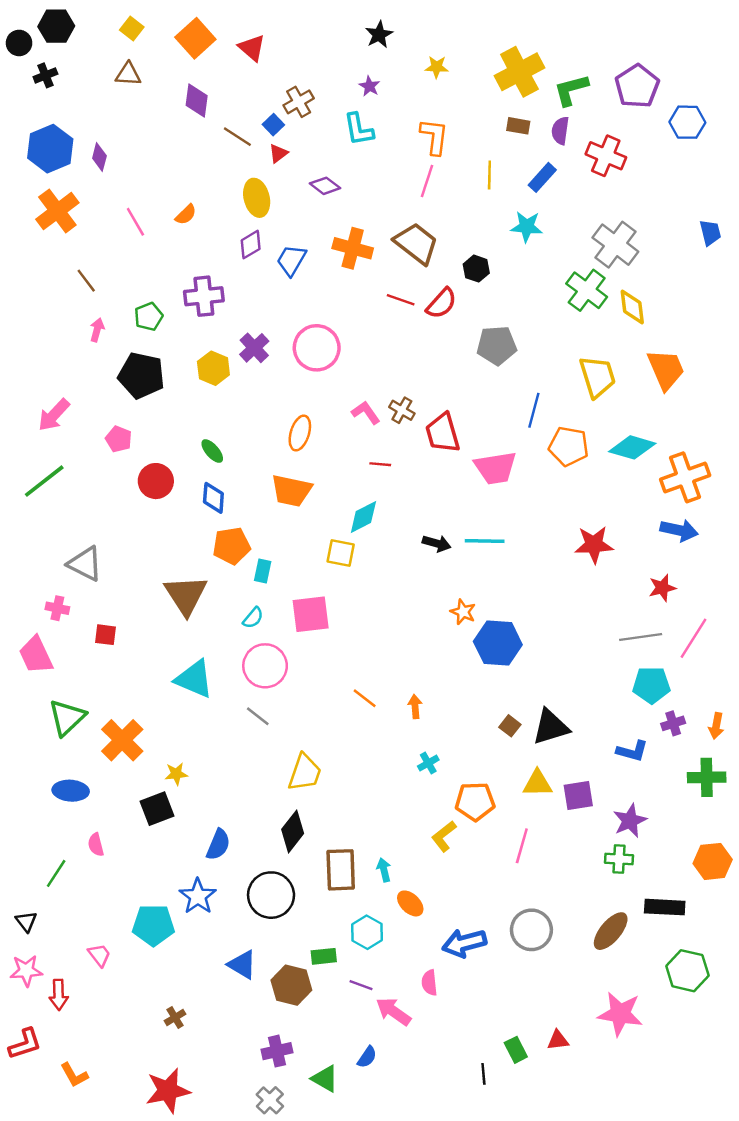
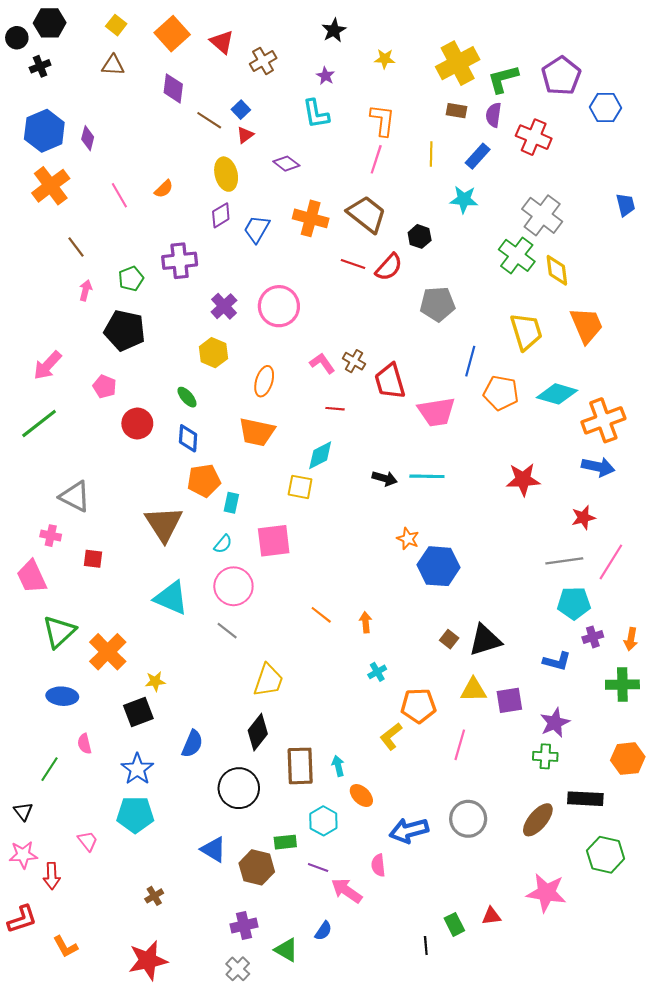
brown cross: (299, 102) -> (263, 61), moved
yellow hexagon: (213, 368) -> (213, 353), moved
blue star: (198, 896) -> (137, 769), moved

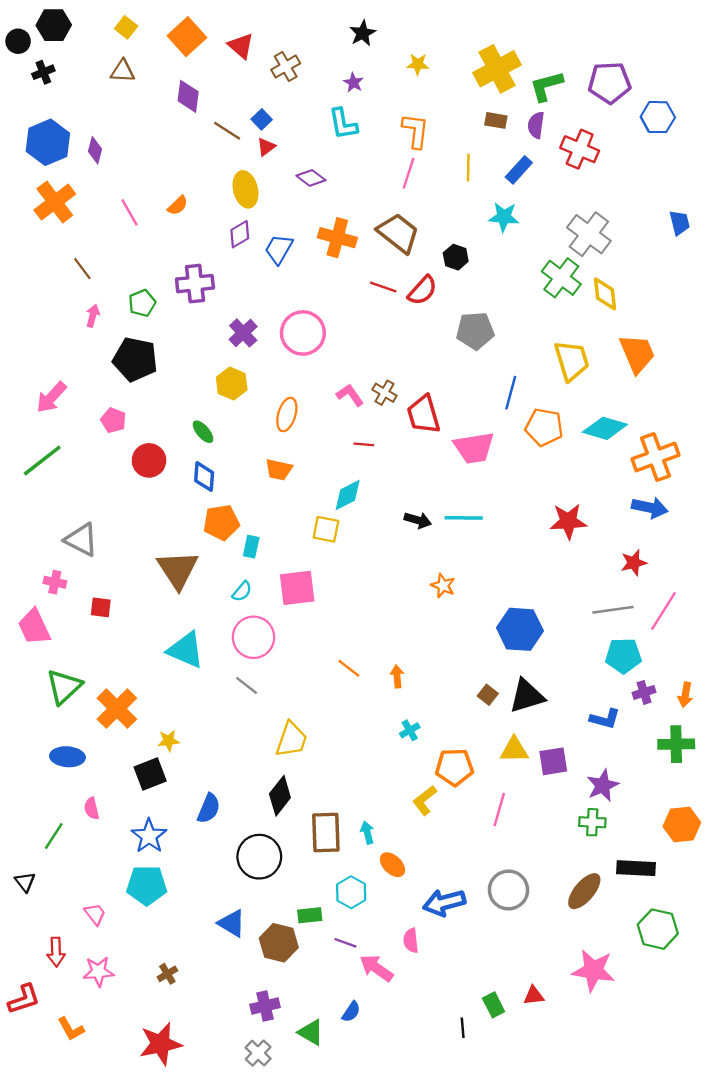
purple pentagon: (561, 76) -> (610, 83), turned 30
orange trapezoid: (257, 432) -> (279, 470), size x0.7
blue hexagon: (439, 566) -> (520, 629), moved
pink star: (23, 855) -> (98, 972), moved

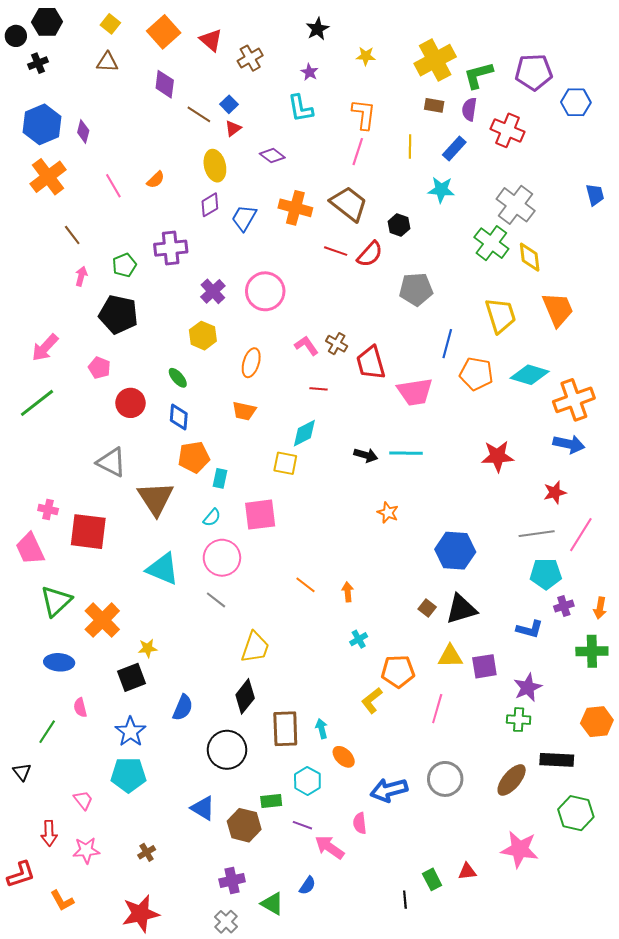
gray triangle: (81, 540) -> (111, 462), moved
red square: (101, 607) -> (88, 532), size x2.0

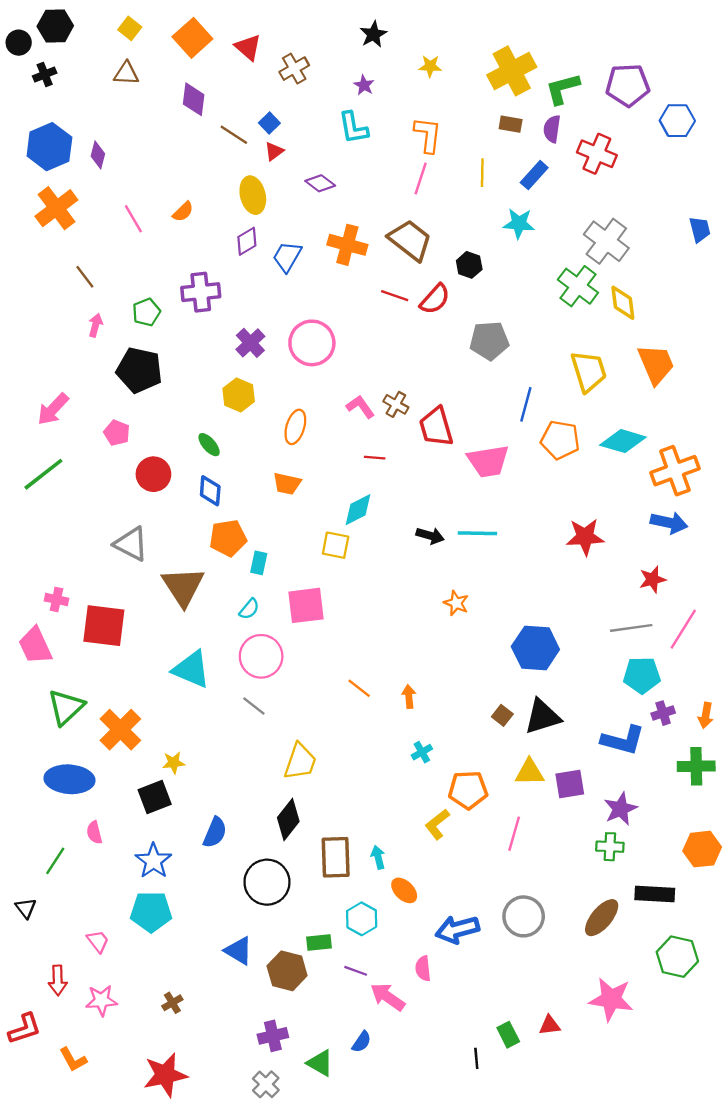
blue L-shape: (530, 629) -> (623, 740), size x1.4
blue ellipse: (59, 662) -> (69, 779), size x1.4

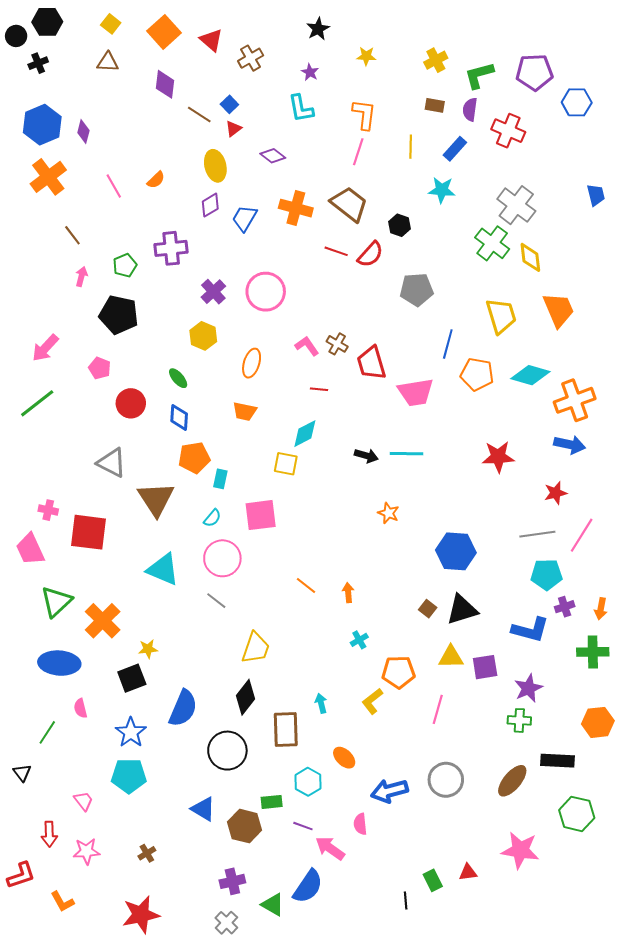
yellow cross: (512, 71) -> (436, 60), size x0.6
blue semicircle: (215, 832) -> (183, 708), size x1.4
cyan arrow: (378, 857) -> (321, 703), moved
blue semicircle: (362, 1042) -> (308, 886), size x1.8

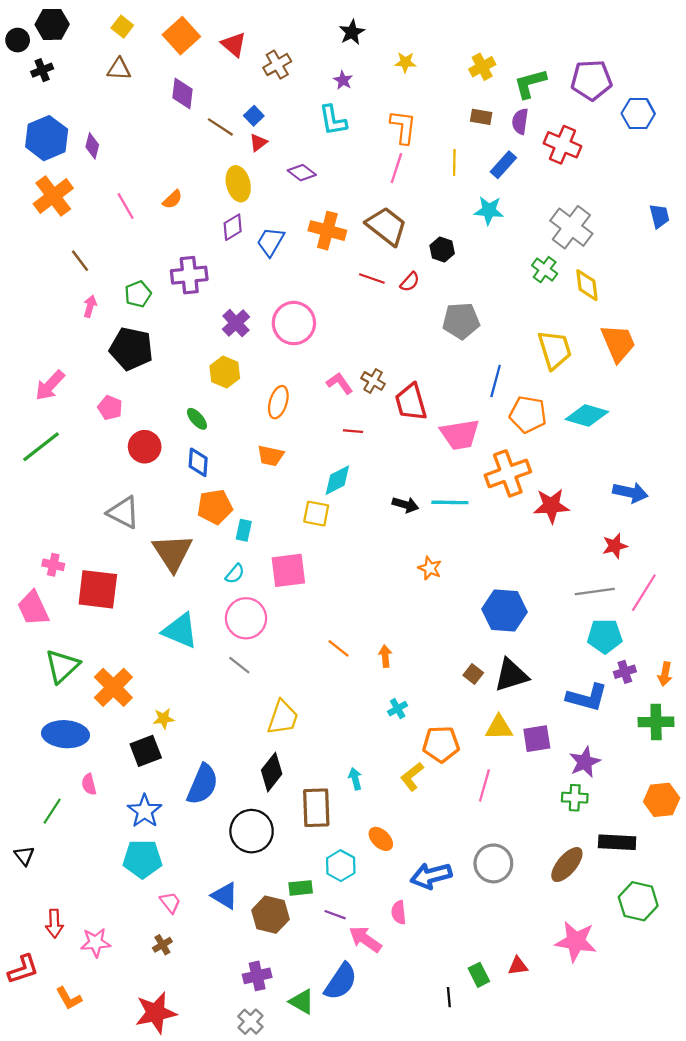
green cross: (492, 243) -> (545, 270), size x0.7
red semicircle: (370, 254) -> (410, 282), size x0.7
orange cross: (575, 400) -> (508, 473), moved
pink trapezoid: (83, 801) -> (170, 902), moved

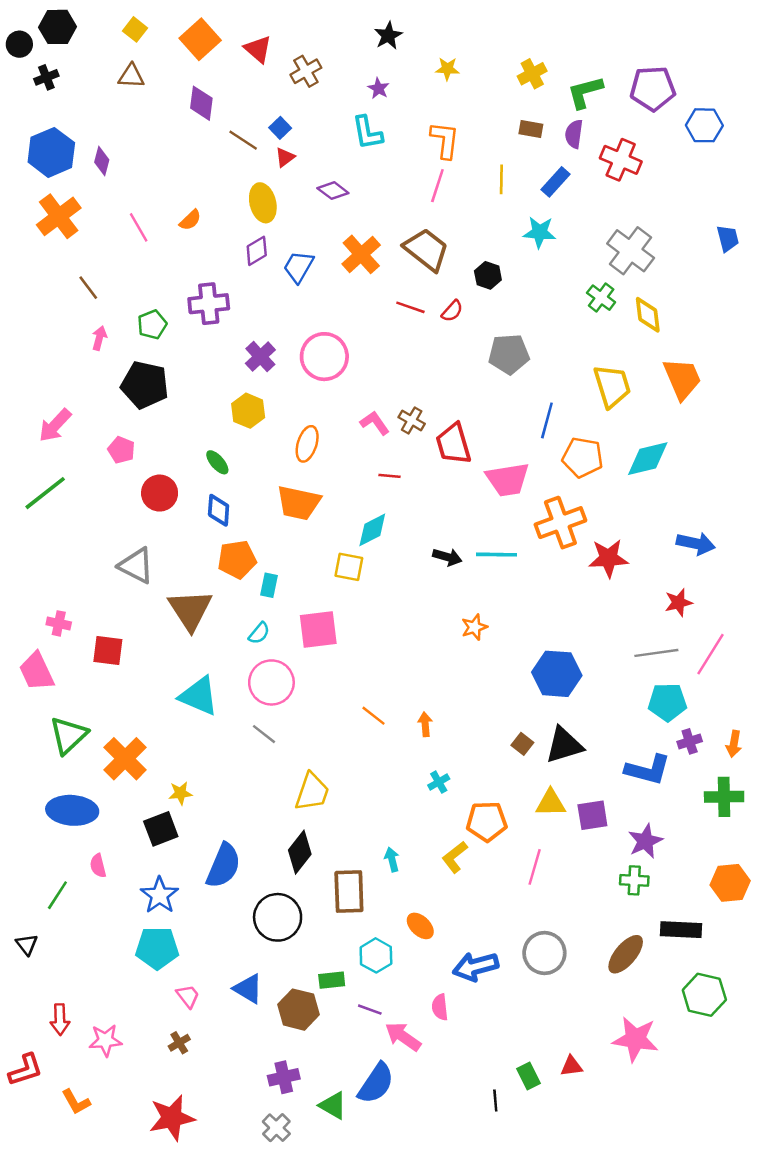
orange cross: (327, 231) -> (361, 254), turned 33
cyan diamond: (587, 416) -> (648, 459), turned -30
orange trapezoid: (271, 456) -> (299, 503), size x1.5
orange star: (430, 568) -> (474, 627), turned 30
red square: (98, 589) -> (108, 650), size x0.7

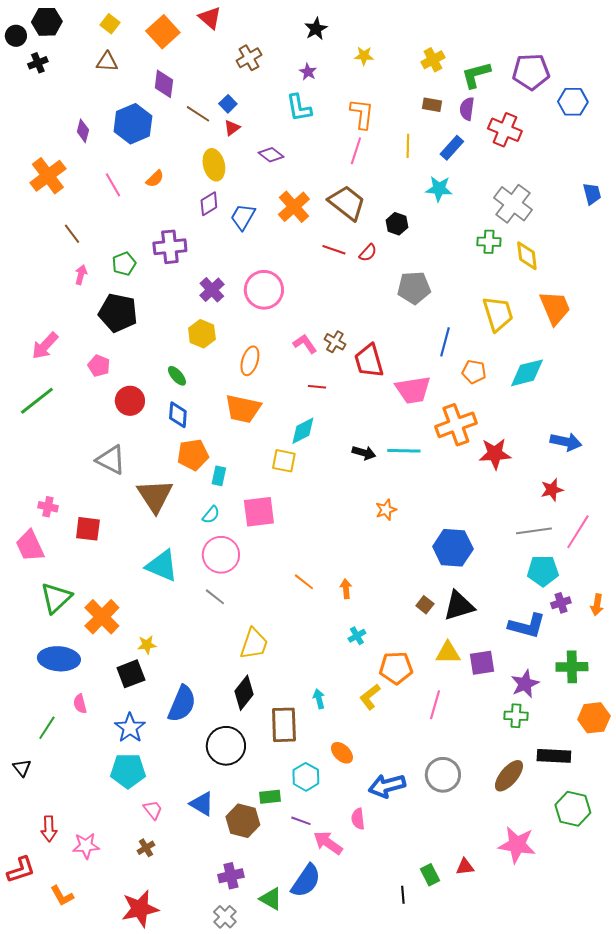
red triangle: (258, 49) -> (210, 18), moved
blue hexagon: (51, 152) -> (133, 124), moved
green cross: (601, 298) -> (489, 242), turned -35
orange pentagon: (583, 457) -> (474, 372), size x0.7
green cross: (724, 797) -> (572, 667), moved

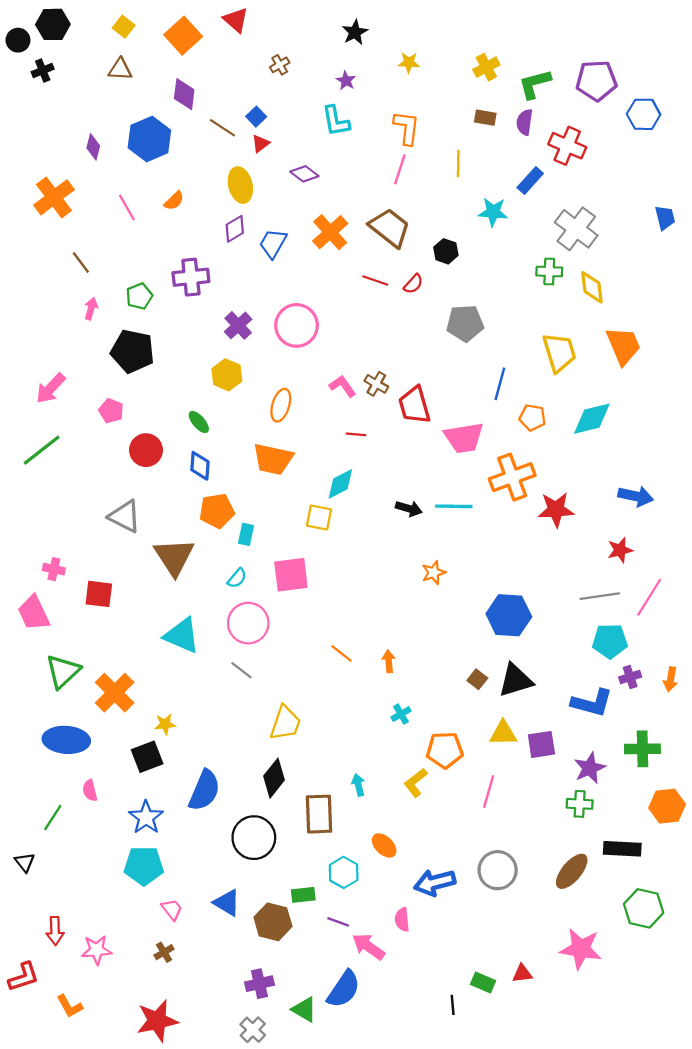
brown cross: (249, 58) -> (280, 65), size x0.7
blue rectangle: (452, 148) -> (530, 181), moved
green rectangle: (430, 875) -> (483, 983), turned -40

